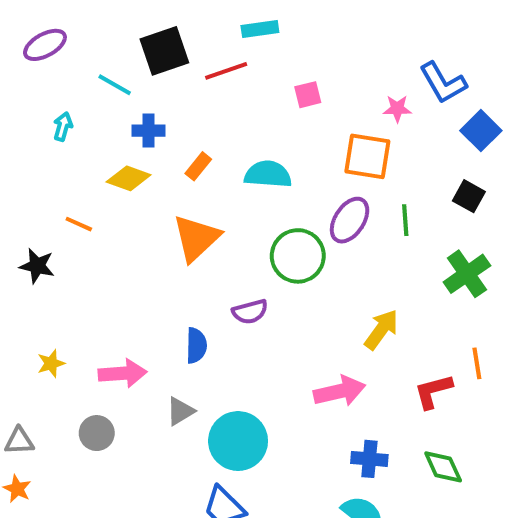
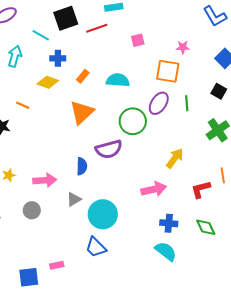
blue L-shape: (443, 83) -> (215, 16), moved
cyan arrow: (63, 127) -> (15, 56), size x1.5
purple semicircle: (250, 312) -> (109, 149), size x1.5

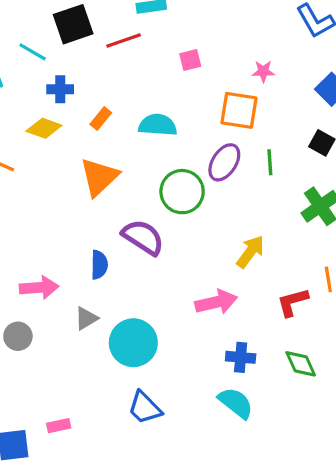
purple semicircle: (109, 149) -> (143, 237), turned -132
blue trapezoid: (96, 247) -> (145, 408), moved

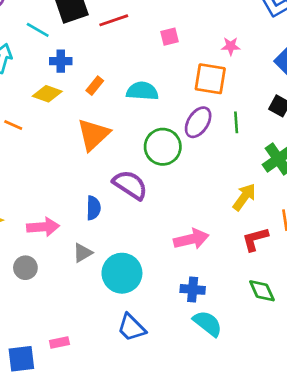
yellow arrow: (250, 252) -> (244, 197), moved
blue cross: (241, 357) -> (193, 289), moved

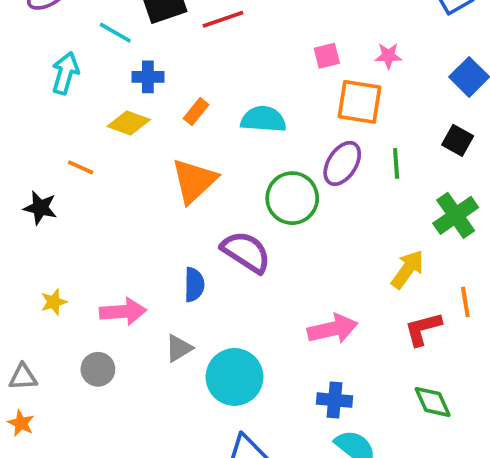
pink square: (170, 37) -> (327, 56), moved

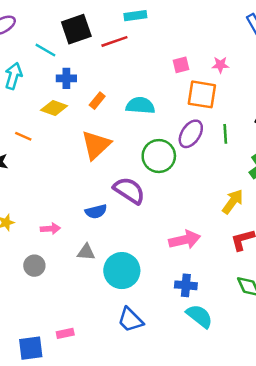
blue semicircle: (194, 285) -> (96, 211), turned 75
pink arrow: (123, 312) -> (50, 229), size x0.7
gray triangle: (179, 348) -> (86, 252), turned 36

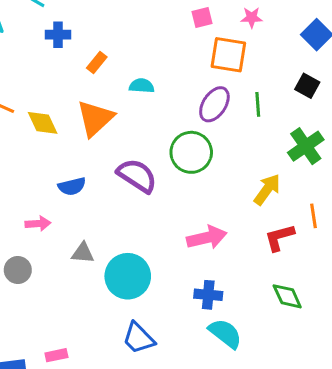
cyan semicircle: (140, 106) -> (142, 86), moved, size x0.7
yellow diamond: (54, 108) -> (43, 123), moved, turned 45
green circle: (159, 156) -> (191, 152), moved
blue semicircle: (96, 211) -> (72, 186), moved

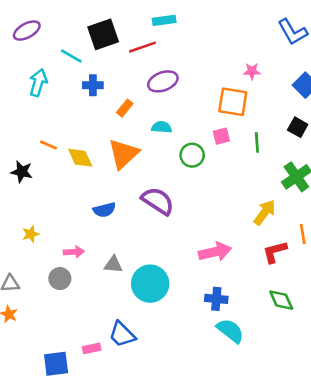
pink square: (202, 18) -> (221, 136), moved
purple ellipse: (214, 104) -> (163, 81), moved, turned 36
green circle: (191, 152) -> (192, 155), moved, size x0.7
pink arrow: (38, 224) -> (74, 252), moved
blue trapezoid: (139, 338) -> (122, 334), moved

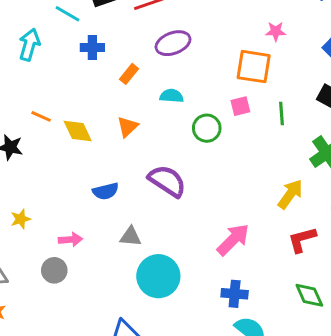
orange triangle: (123, 154) -> (128, 127), size x0.6
pink arrow: (215, 252) -> (233, 240), turned -32
gray triangle: (113, 265) -> (130, 237), moved

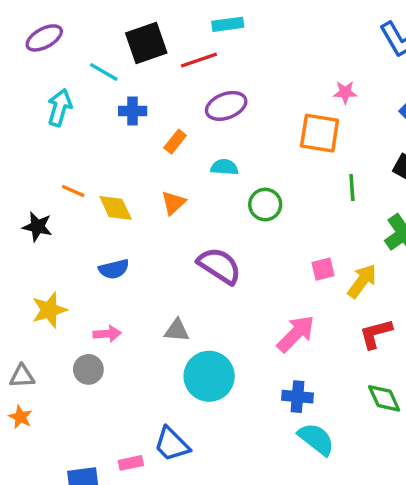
pink square: (240, 106) -> (323, 269), moved
blue semicircle: (106, 191) -> (114, 269), moved
yellow star: (21, 219) -> (49, 310), size x1.5

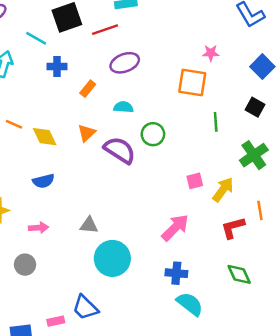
purple semicircle: (219, 266) -> (120, 150), moved
gray circle: (88, 369) -> (25, 265), moved

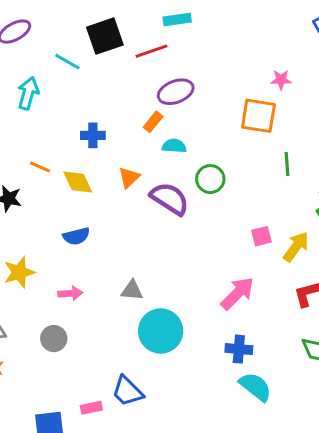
blue cross: (57, 67) -> (93, 135), moved
orange rectangle: (88, 89) -> (153, 122), moved

